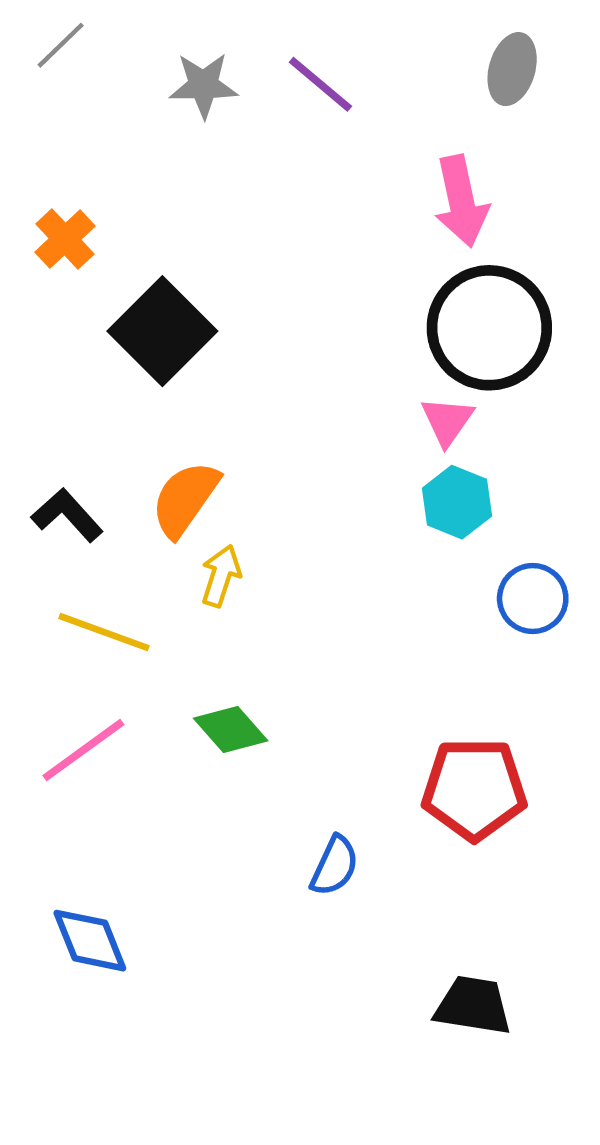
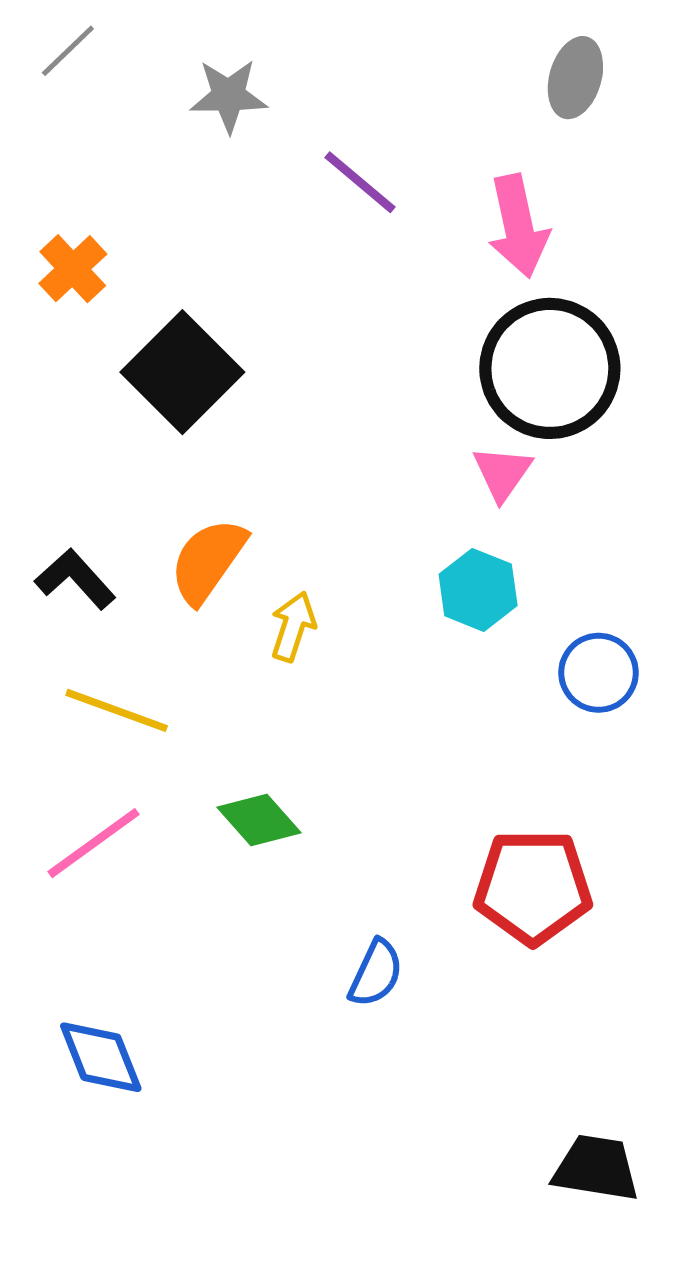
purple line: (320, 84) -> (360, 182), moved
cyan hexagon: (457, 502) -> (478, 590), moved
yellow arrow: (221, 576) -> (293, 626), moved
black trapezoid: (473, 1006) -> (596, 1168), moved

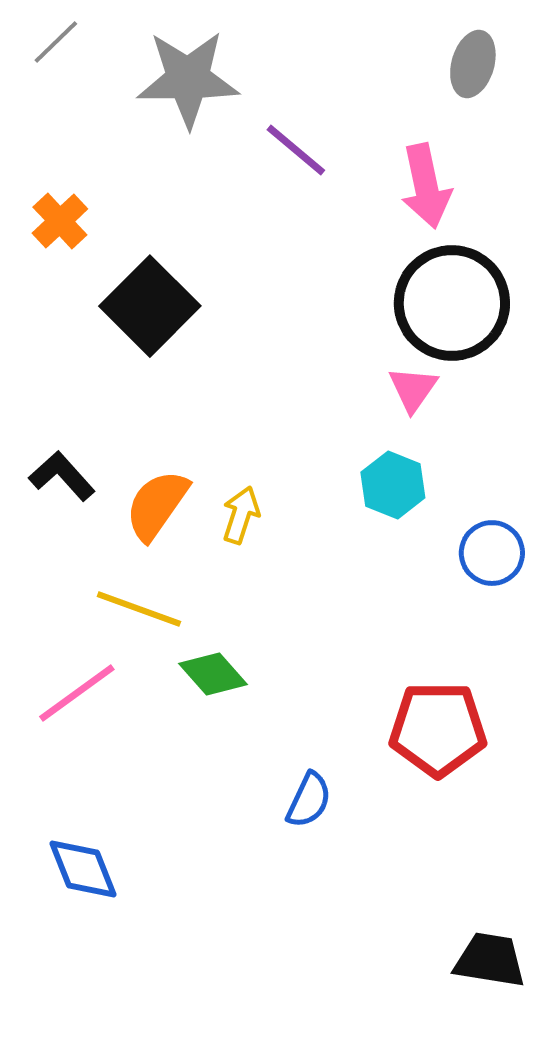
gray star: (229, 96) -> (188, 79), size x1.6
orange semicircle: (208, 561) -> (157, 505), moved
yellow line: (117, 710) -> (139, 609), moved

